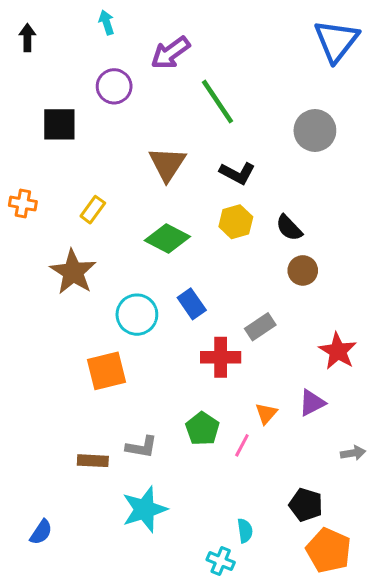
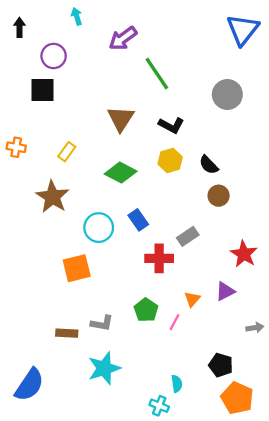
purple circle: (114, 86) -> (54, 56), moved
blue semicircle: (41, 532) -> (29, 385), size x1.8

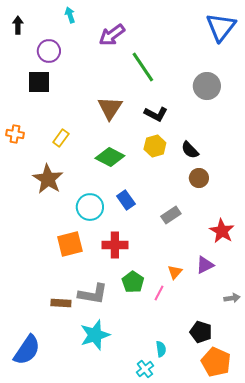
red cross: (159, 258) -> (115, 245), moved
gray L-shape: (102, 323) -> (93, 294), size x1.4
cyan cross: (159, 406) -> (145, 369), turned 30

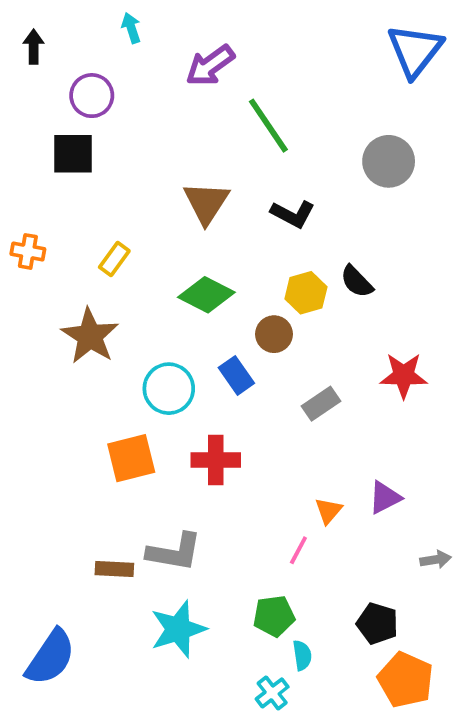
yellow hexagon: (155, 146) -> (306, 293), moved
brown circle: (199, 178) -> (274, 334), moved
red star: (222, 231) -> (404, 375), moved, turned -30
green pentagon: (133, 282) -> (274, 616), moved, turned 30

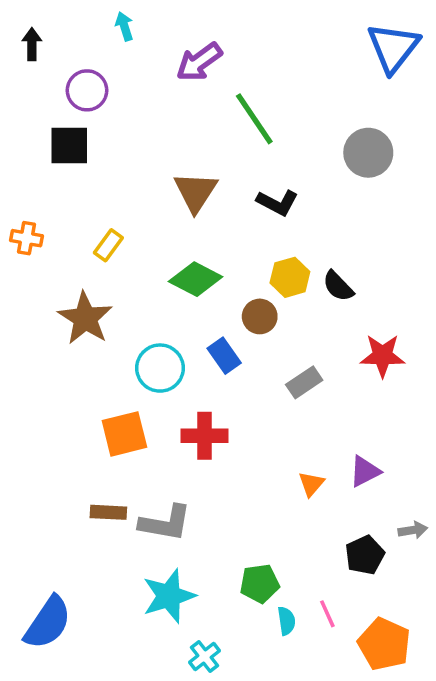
black semicircle: (357, 282) -> (338, 286), moved
pink line: (298, 550) -> (327, 614), moved, turned -52
brown rectangle: (114, 569) -> (108, 512), moved
black pentagon: (377, 623) -> (365, 555), moved, turned 30
cyan cross: (272, 693) -> (205, 657), moved

